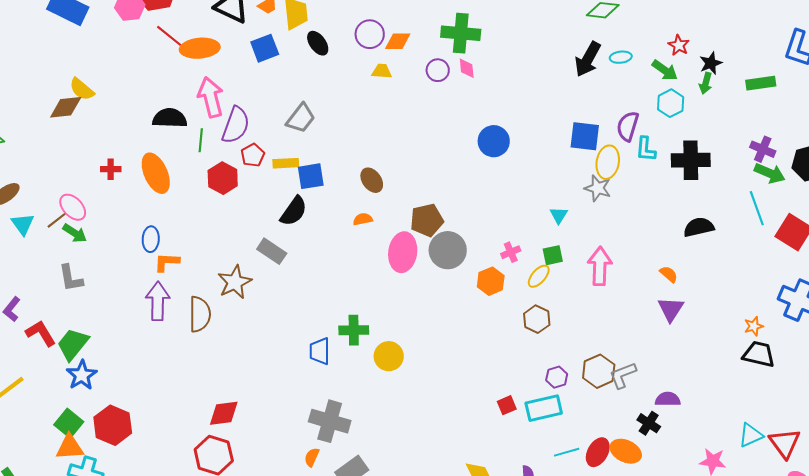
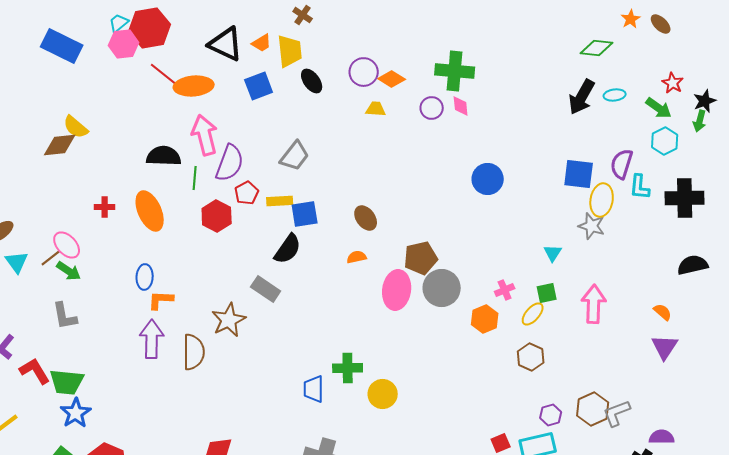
orange diamond: (398, 41) -> (392, 79), turned 32
green trapezoid: (73, 344) -> (67, 382), turned -123

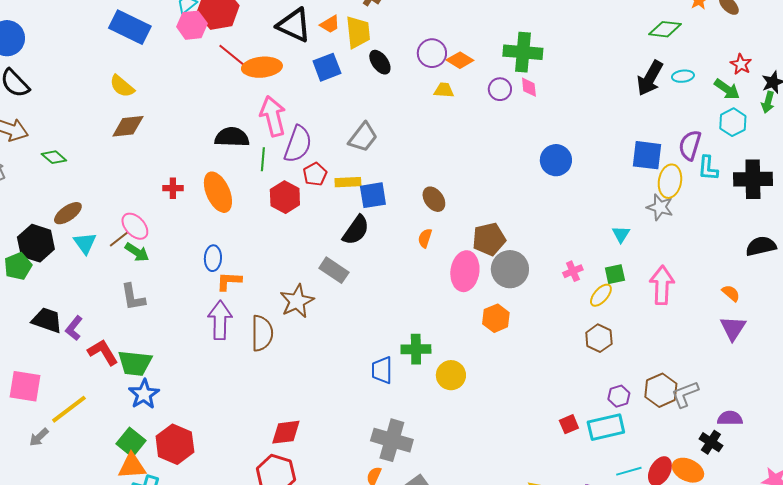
yellow semicircle: (76, 127) -> (122, 86), moved
orange semicircle: (357, 257) -> (425, 238), turned -60
orange hexagon: (485, 319) -> (496, 318), moved

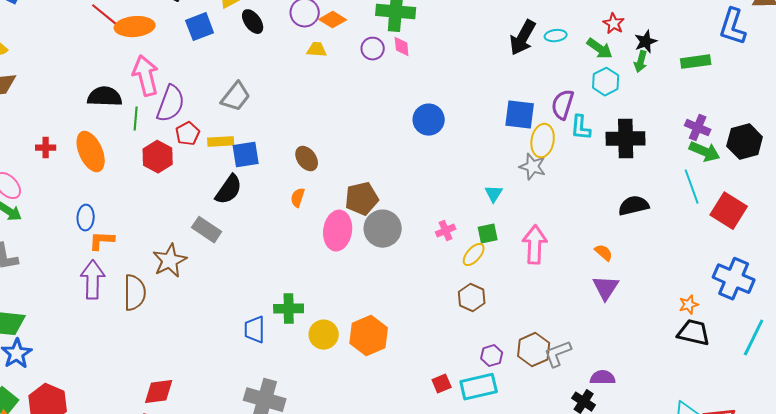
orange hexagon: (496, 318) -> (369, 336), moved, size x1.4

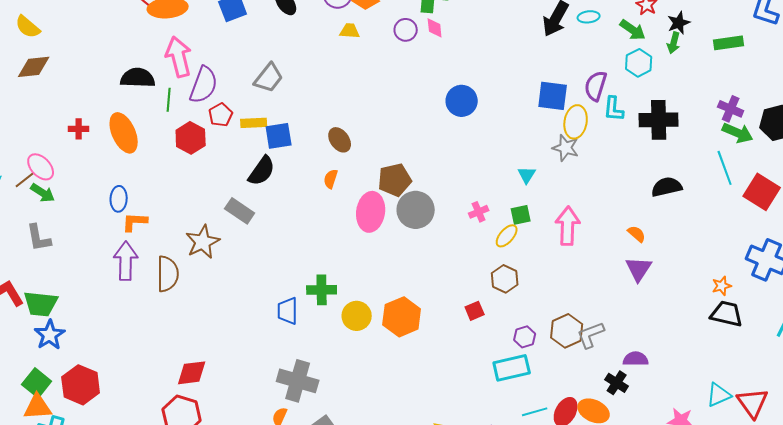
red square: (442, 384) -> (475, 311), moved

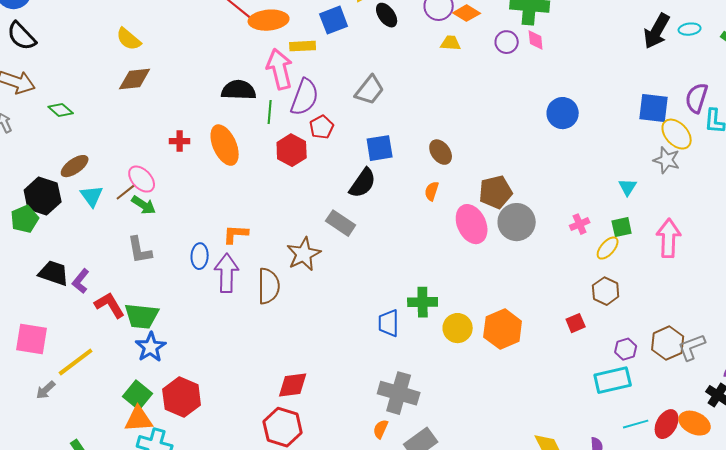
yellow ellipse: (576, 122) -> (677, 134), turned -52
yellow rectangle: (254, 123) -> (303, 46), moved
blue ellipse: (119, 199) -> (200, 256), moved
pink ellipse: (371, 212) -> (472, 224), turned -33

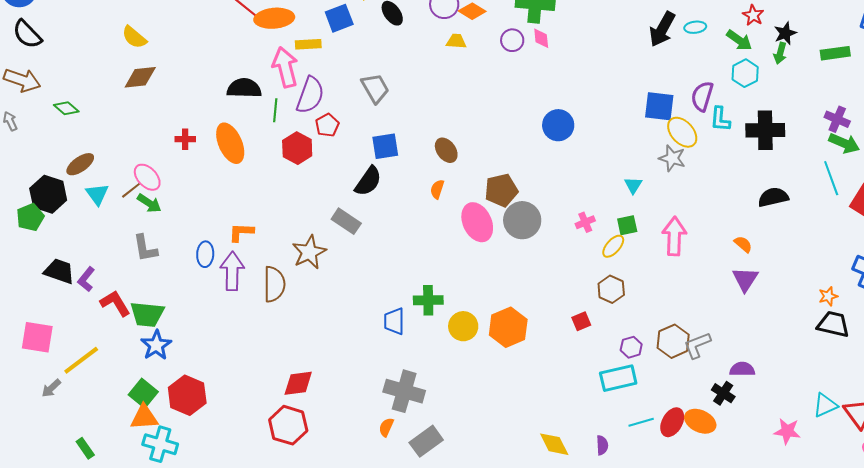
gray trapezoid: (370, 90) -> (375, 88), turned -68
blue circle: (563, 113) -> (558, 125), moved

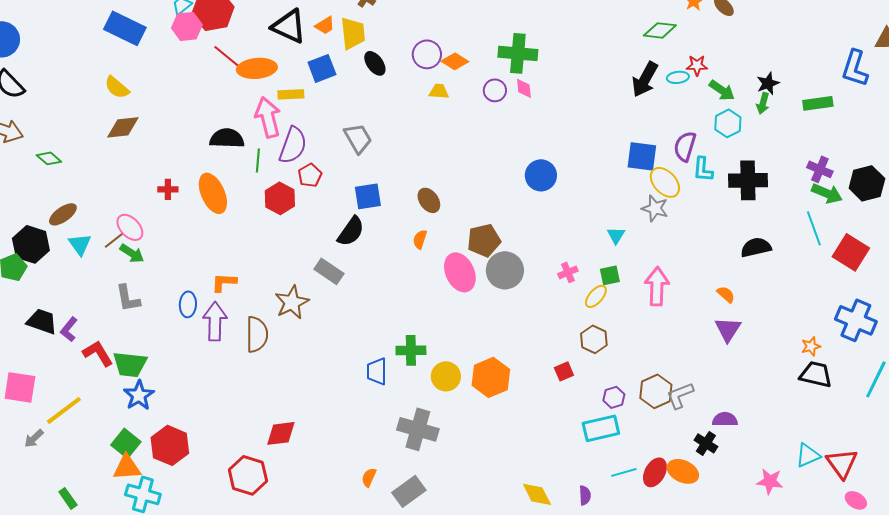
red star: (753, 15) -> (697, 65), moved, turned -30
gray cross: (404, 391) -> (418, 429), moved
red hexagon: (288, 425) -> (248, 475), moved

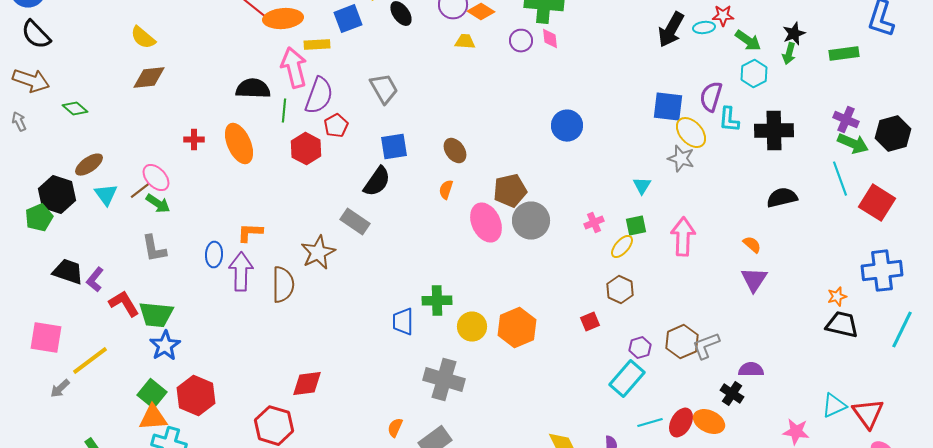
blue cross: (856, 320) -> (882, 271), turned -30
cyan rectangle: (601, 428) -> (627, 379), turned -36

